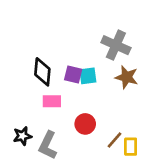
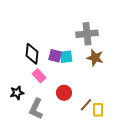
gray cross: (116, 45) -> (87, 34), turned -30
pink rectangle: (52, 101) -> (39, 76), turned 48
black star: (22, 136) -> (17, 93), moved

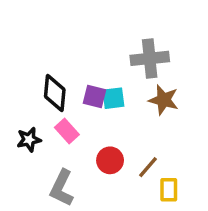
black star: (17, 93) -> (29, 140), moved
brown line: (86, 105) -> (148, 167), moved

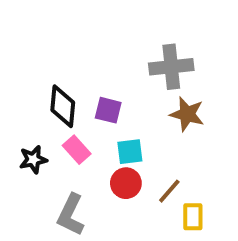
cyan square: (113, 98) -> (130, 152), moved

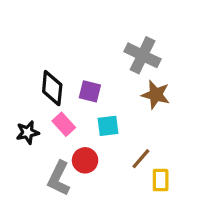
gray cross: (171, 67) -> (143, 55), turned 32
red circle: (126, 183) -> (85, 160), moved

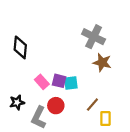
black diamond: (52, 88) -> (20, 47), moved
purple square: (90, 91) -> (59, 81), moved
black star: (28, 132) -> (17, 102), moved

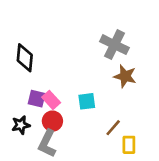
purple square: (59, 81) -> (37, 99), moved
red circle: (56, 106) -> (52, 121), moved

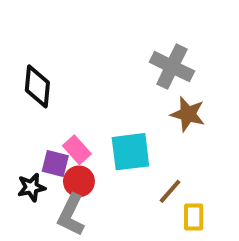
purple square: (37, 99) -> (55, 164), moved
cyan square: (87, 101) -> (130, 152), size x1.5

